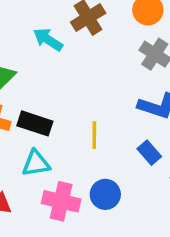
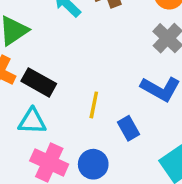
blue rectangle: (149, 153) -> (128, 128), moved

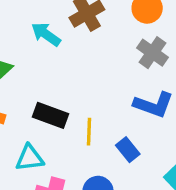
black rectangle: (39, 82) -> (51, 115), moved

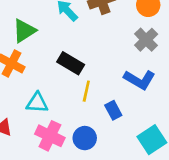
black rectangle: (51, 115) -> (71, 63), moved

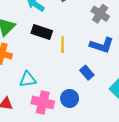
black rectangle: (71, 63) -> (42, 32), moved
yellow line: (86, 91) -> (63, 45), moved

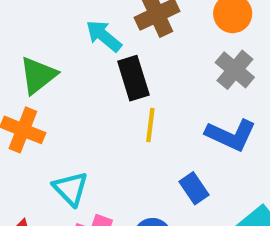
black rectangle: (42, 32) -> (133, 78), moved, turned 48
cyan triangle: (28, 79) -> (71, 189), turned 48

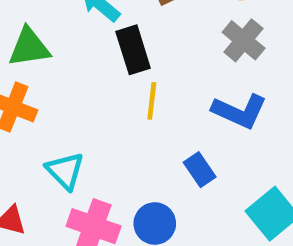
green triangle: (38, 75) -> (29, 47), turned 30

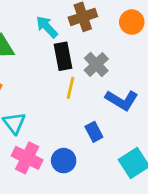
gray cross: (244, 40) -> (96, 64), moved

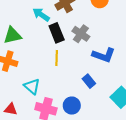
yellow line: (70, 88) -> (57, 58), moved

